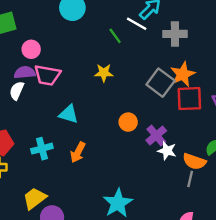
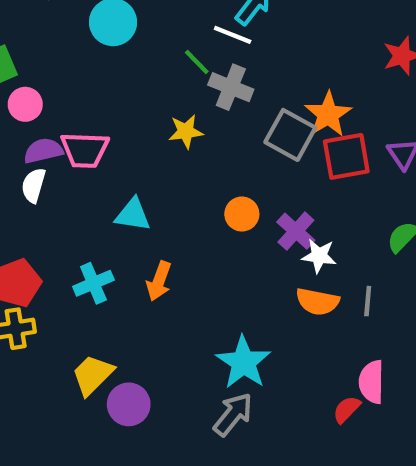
gray cross: (175, 34) -> (231, 87), moved, turned 30
pink circle: (31, 49) -> (25, 104), moved
orange semicircle: (194, 161) -> (317, 302), moved

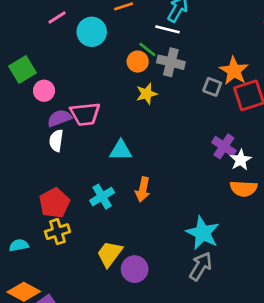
gray square: (290, 135) -> (212, 87), size x0.6
orange circle: (242, 214) -> (138, 62), moved
white star: (319, 256) -> (241, 160), turned -30

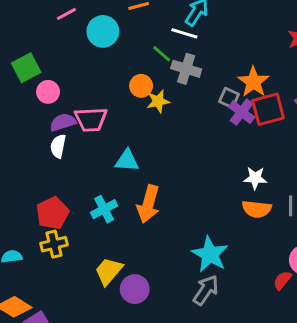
orange circle: (138, 62) -> (141, 86), moved
purple cross: (224, 146) -> (242, 112), moved
white star: (241, 160) -> (255, 178), turned 30
orange arrow: (143, 189) -> (148, 204), size x1.4

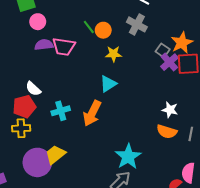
green line: (162, 54) -> (89, 27), moved
yellow star: (158, 101) -> (113, 54), moved
white semicircle: (58, 146) -> (33, 89), moved, turned -70
cyan triangle: (127, 161) -> (108, 84), moved, turned -48
purple circle: (135, 289) -> (37, 162), moved, size x1.4

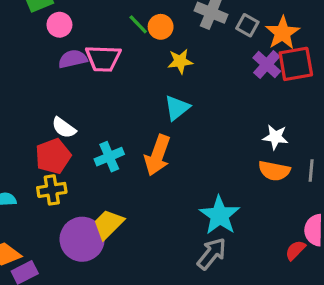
gray square: (163, 50) -> (247, 25), moved

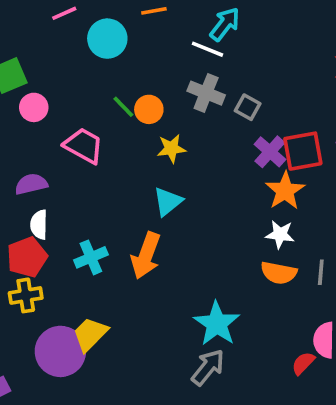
orange star: (282, 33) -> (285, 191), moved
pink trapezoid: (103, 58) -> (84, 146), turned -153
purple semicircle: (73, 59) -> (31, 184), moved
white semicircle: (64, 128) -> (39, 225), turned 55

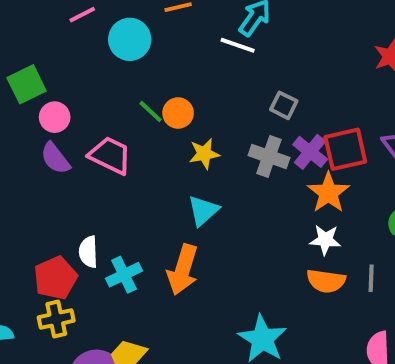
gray cross: (206, 93) -> (269, 157), moved
purple semicircle: (31, 184) -> (55, 158), moved, turned -112
white semicircle: (39, 225) -> (88, 252), moved

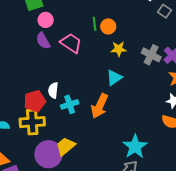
gray square: (284, 105) -> (164, 11), moved
green line: (151, 112) -> (94, 24), turned 32
yellow cross: (56, 319) -> (32, 122), size x1.4

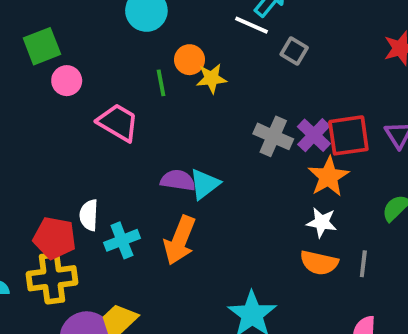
orange circle: (108, 26) -> (190, 60), moved
purple semicircle: (43, 41) -> (178, 180), moved, turned 132
yellow star: (119, 49) -> (211, 78), moved
red pentagon: (35, 101) -> (55, 238), turned 30

